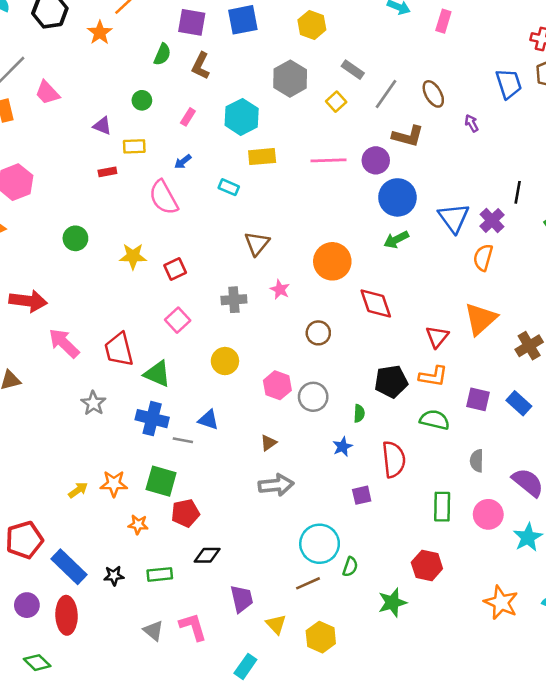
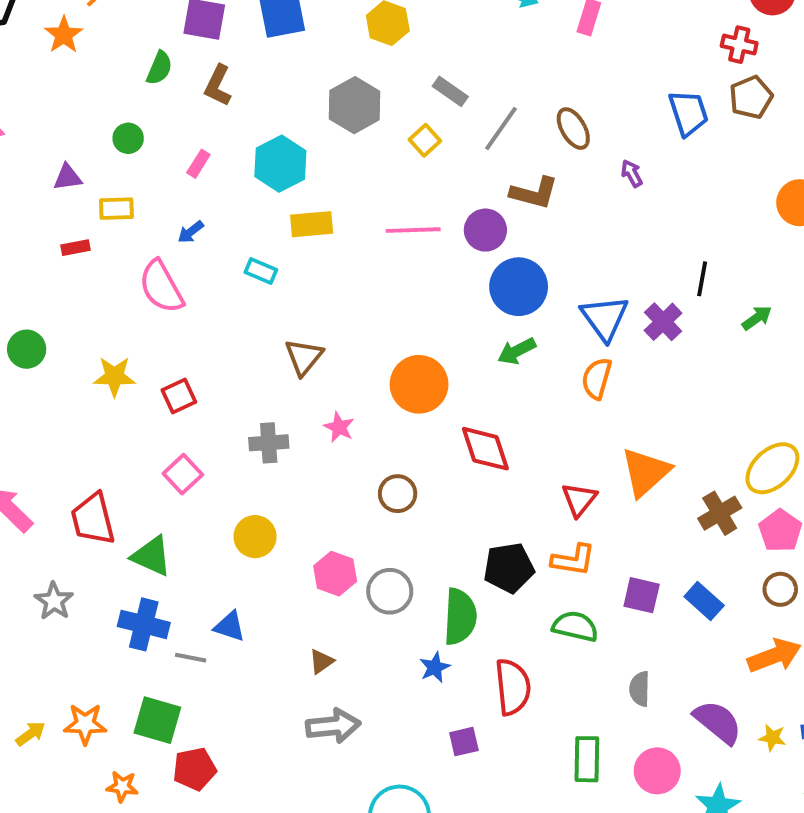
purple triangle: (102, 126) -> (68, 177), turned -30
orange semicircle: (483, 257) -> (597, 378), moved
green semicircle: (359, 413) -> (460, 617), size x2.0

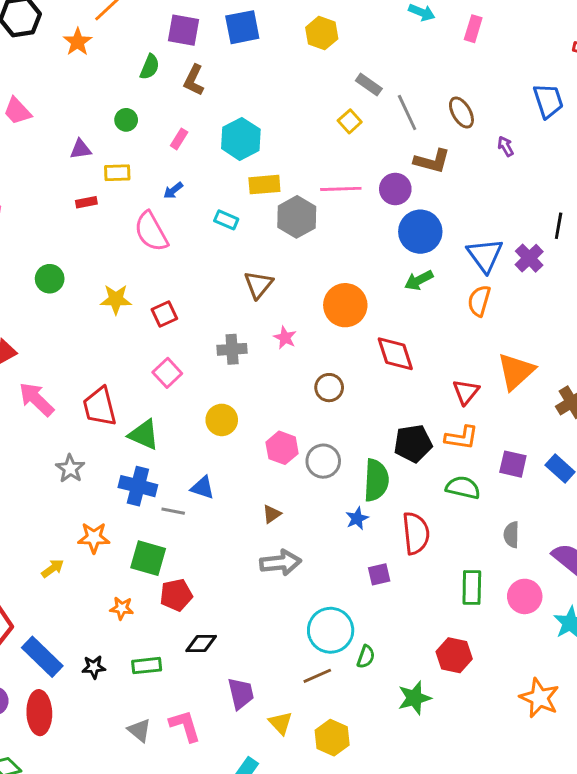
gray hexagon: (355, 105) -> (297, 217), moved
gray line: (501, 129) -> (407, 113), turned -60
orange star: (85, 724) -> (94, 538), moved

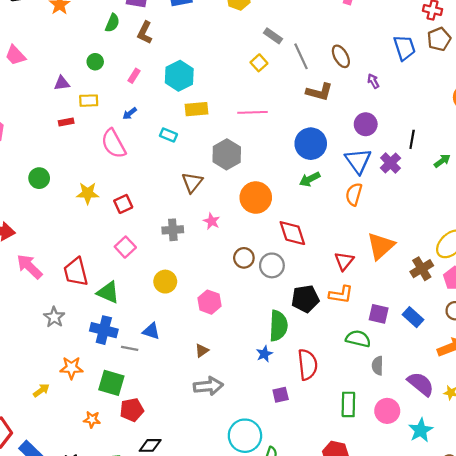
purple circle: (395, 189) -> (366, 124), moved
gray hexagon: (297, 217) -> (227, 154), moved
gray circle: (323, 461) -> (272, 265), moved
green semicircle: (463, 488) -> (358, 339), moved

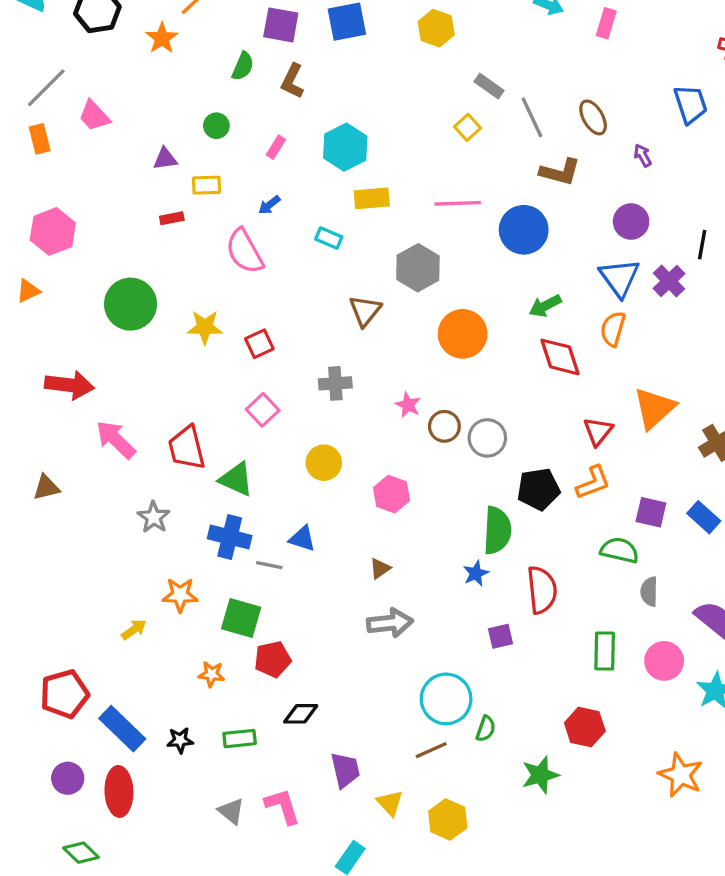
blue circle: (311, 144) -> (524, 230), moved
green circle: (39, 178) -> (131, 304), size x1.6
pink star: (212, 221) -> (408, 405), moved
red diamond: (292, 233) -> (560, 357), moved
orange L-shape: (341, 295) -> (593, 483), turned -30

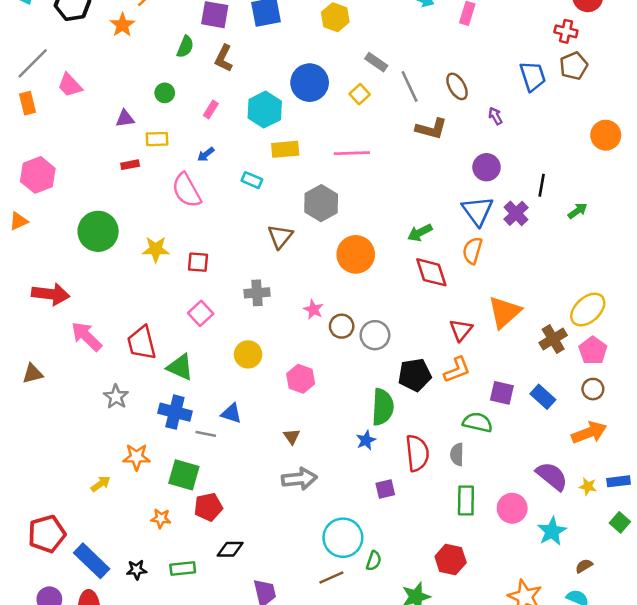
blue circle: (524, 230) -> (310, 83), moved
red square: (259, 344) -> (198, 262), turned 30
brown triangle: (380, 568) -> (292, 436), turned -30
gray semicircle: (649, 592) -> (457, 454), moved

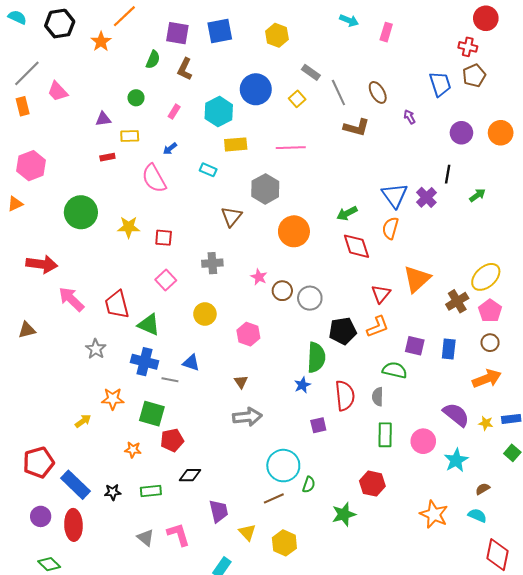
purple circle: (486, 167) -> (461, 133), moved
blue rectangle: (543, 397) -> (449, 349), turned 54

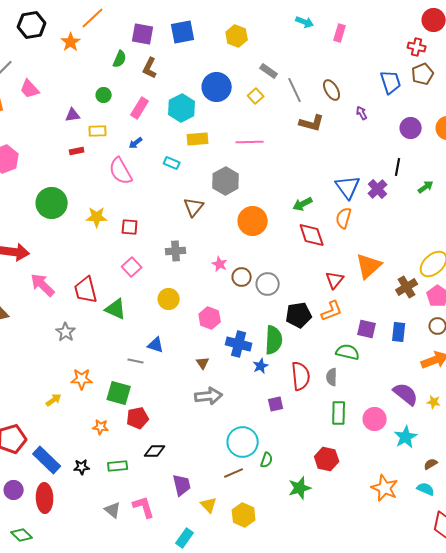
pink rectangle: (174, 112) -> (140, 108), size x1.5
blue cross: (144, 362) -> (239, 344), moved

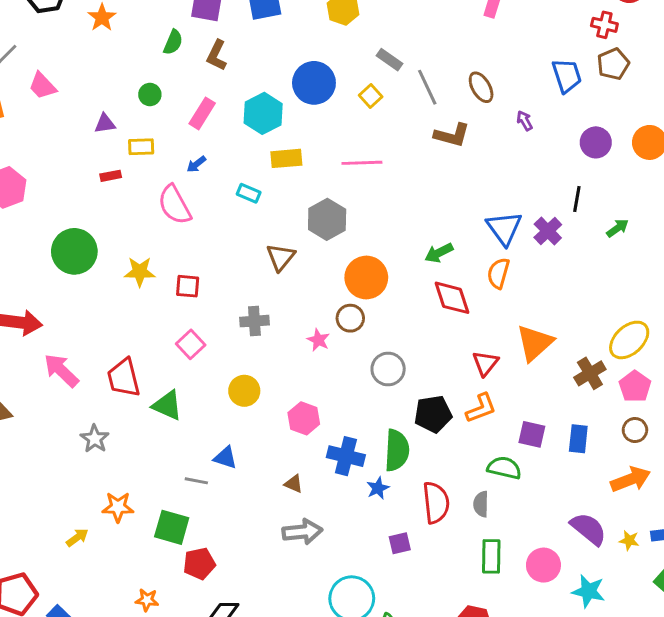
brown circle: (242, 277) -> (350, 318), moved
brown triangle: (203, 363) -> (294, 484), turned -32
orange star: (101, 427) -> (147, 600), moved
cyan star: (406, 437) -> (588, 591), turned -30

